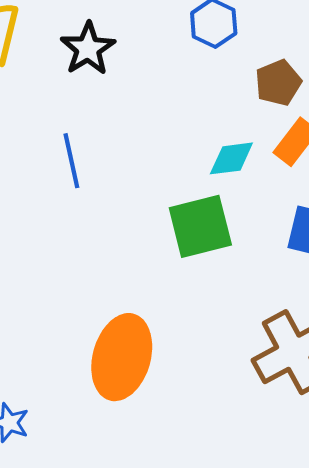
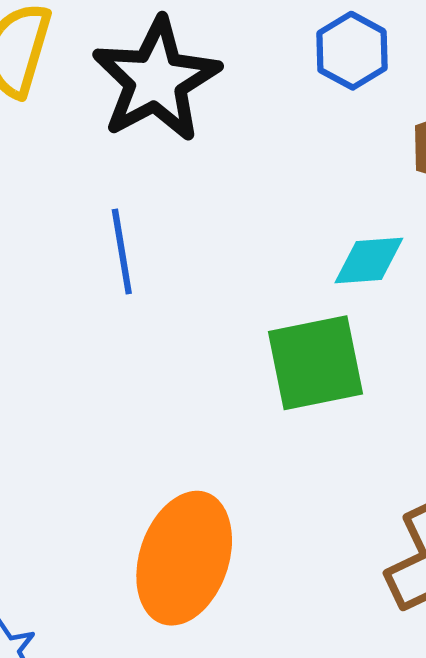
black star: (88, 49) -> (156, 80), size x1.5

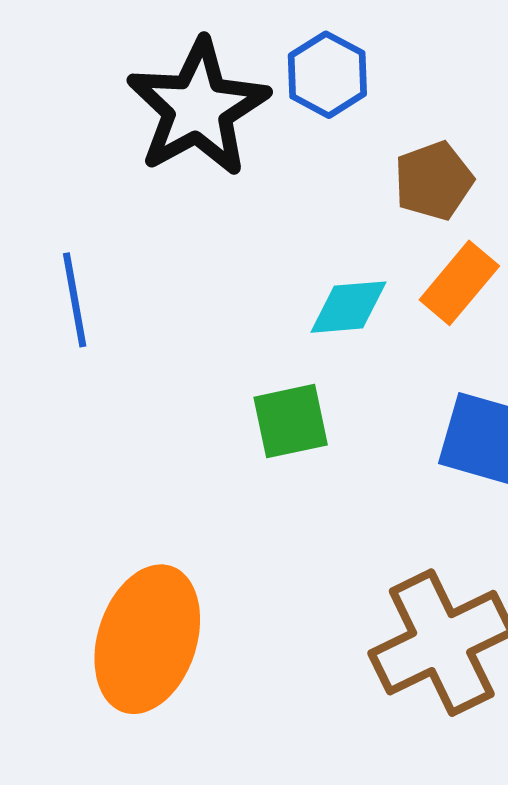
black star: (156, 80) -> (198, 108), moved
green square: (316, 363) -> (291, 421), size x0.7

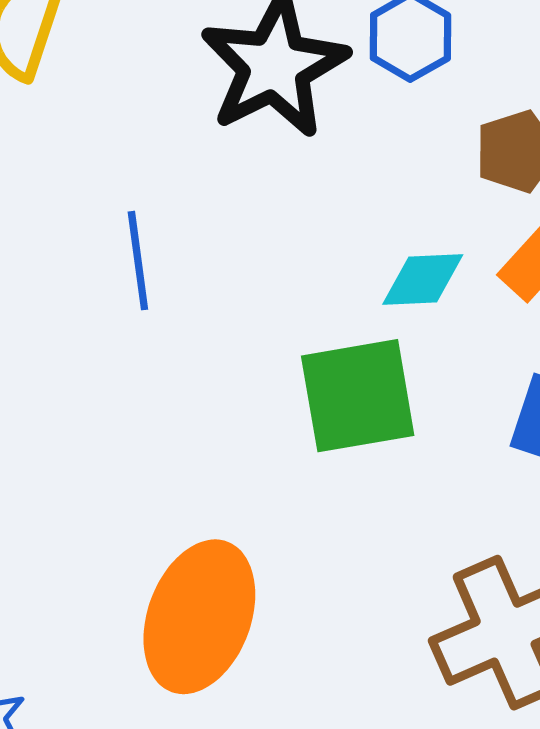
green square: (291, 421) -> (358, 396), size x1.5

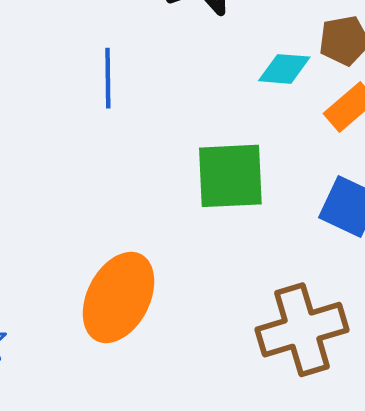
cyan diamond: (423, 279) -> (284, 69), moved

